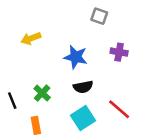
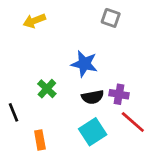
yellow arrow: (31, 38) -> (34, 21), moved
purple cross: (119, 52) -> (119, 94), moved
green cross: (42, 93) -> (47, 89), moved

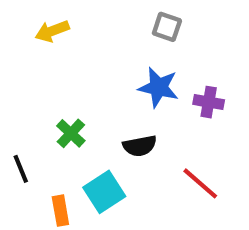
blue star: (84, 64) -> (159, 87), moved
purple cross: (119, 94) -> (209, 102), moved
cyan square: (93, 132) -> (104, 192), moved

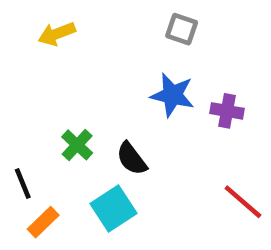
black semicircle: (140, 146) -> (132, 159), moved, turned 64
red line: (200, 183) -> (243, 202), moved
orange rectangle: (60, 211) -> (43, 222), moved, turned 56

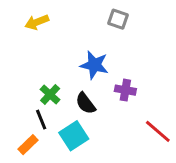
blue star: (173, 95) -> (94, 65), moved
purple cross: (227, 111) -> (125, 90), moved
black line: (23, 184) -> (41, 120), moved

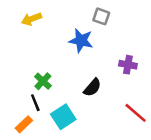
blue star: (94, 65) -> (81, 41), moved
purple cross: (125, 90) -> (128, 65), moved
black semicircle: (86, 103) -> (92, 87), moved, turned -102

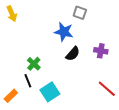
yellow arrow: (31, 19) -> (12, 14), moved, turned -91
black semicircle: (92, 87) -> (73, 54), moved
orange rectangle: (24, 124) -> (11, 96), moved

